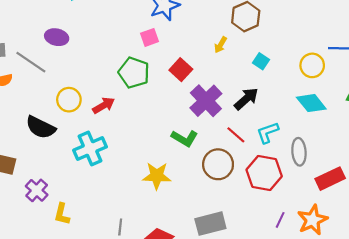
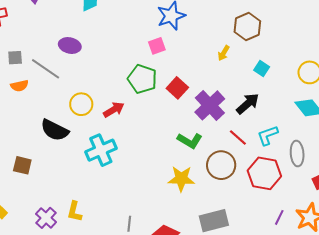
red square: (181, 70) -> (177, 88), moved
yellow star: (157, 176) -> (181, 179), moved
purple cross: (37, 190) -> (46, 218), moved

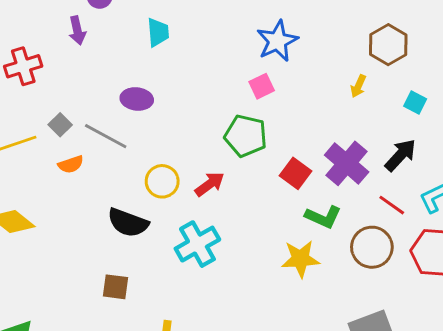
gray square: (15, 58) -> (60, 125), turned -35
red square: (177, 88) -> (295, 173), moved
brown square: (22, 165) -> (115, 287), moved
yellow star: (181, 179) -> (300, 259), moved

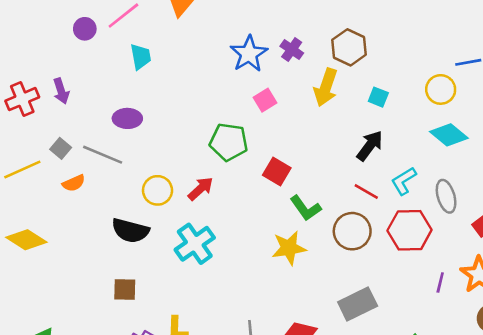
purple arrow: (77, 30) -> (61, 91), moved
pink square: (262, 86) -> (265, 100), moved
yellow arrow: (358, 86) -> (326, 87), size x1.8
purple cross: (347, 163) -> (292, 50), moved, size x0.6
green L-shape: (323, 217) -> (306, 208), turned 36

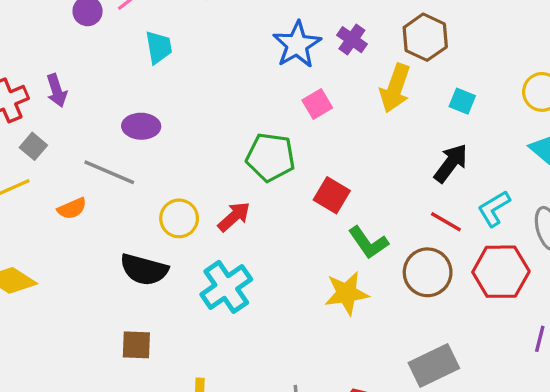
gray square: (61, 148) -> (33, 146), moved

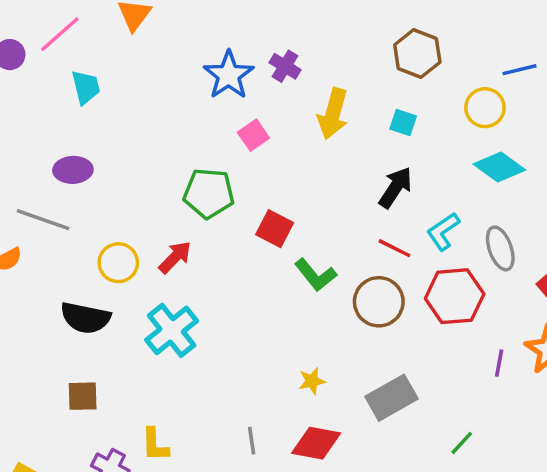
brown hexagon: (425, 37) -> (417, 53), moved
yellow star: (347, 293) -> (312, 381), moved, size x0.6

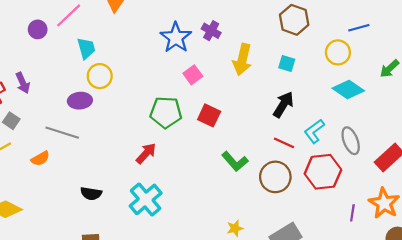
red square: (275, 229) -> (209, 115), moved
yellow circle: (118, 263) -> (100, 76), moved
black semicircle: (85, 318) -> (91, 193), size x0.7

